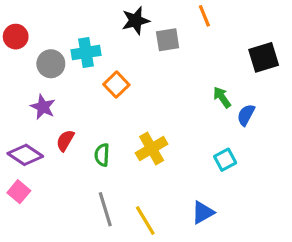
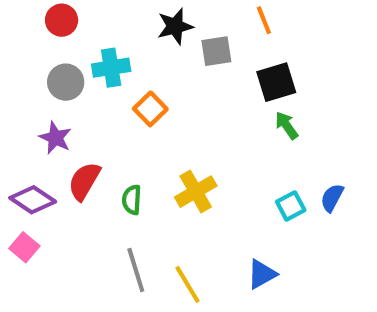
red circle: (16, 37) -> (62, 20), moved
black square: (264, 57) -> (276, 82), moved
blue semicircle: (246, 115) -> (332, 198), moved
red semicircle: (65, 141) -> (84, 181), size x1.4

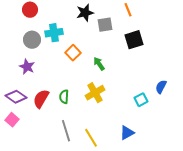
green arrow: (287, 125) -> (99, 64), moved
red semicircle: (84, 181) -> (41, 99), moved
blue semicircle: (332, 198) -> (161, 87), moved

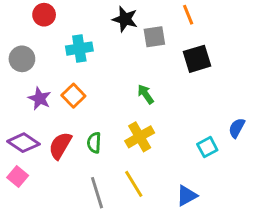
black star: (85, 13) -> (125, 19), turned 30
gray circle: (32, 40) -> (22, 59), moved
orange square: (73, 53) -> (73, 96), moved
yellow line: (91, 138) -> (134, 184), moved

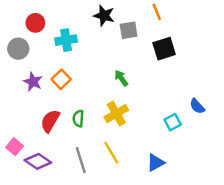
red circle: (44, 15) -> (35, 23), moved
blue semicircle: (237, 128) -> (197, 106), turned -70
purple diamond: (23, 143) -> (38, 161), moved

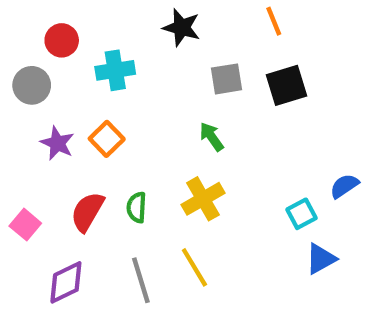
gray square: (129, 30) -> (227, 79), moved
blue semicircle: (197, 106) -> (344, 186), turned 98
pink square: (15, 147) -> (25, 225), moved
purple diamond: (38, 161) -> (66, 282), turned -60
blue triangle: (156, 163) -> (321, 259), moved

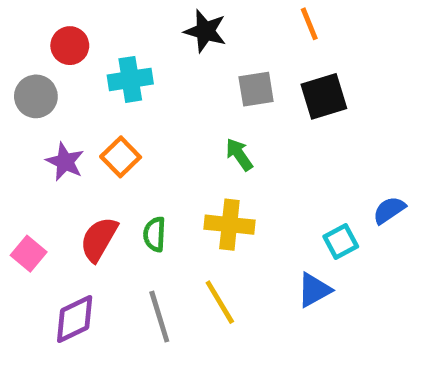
yellow cross: (203, 199) -> (229, 225), turned 36
blue triangle: (321, 259) -> (314, 290), moved

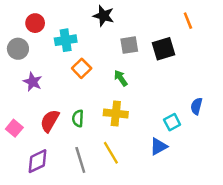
orange line: (309, 24) -> (188, 21), moved
orange square: (121, 157) -> (82, 68), moved
blue semicircle: (389, 210) -> (196, 106), turned -42

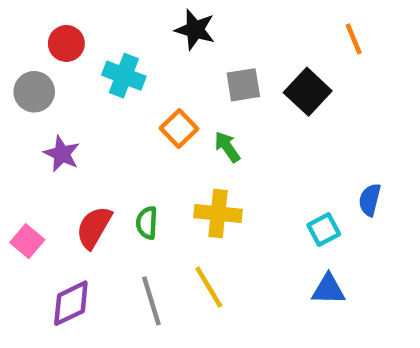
cyan cross: (66, 40) -> (124, 76), turned 30
black square: (163, 49) -> (308, 92), turned -30
orange square: (82, 68) -> (179, 128), moved
blue triangle: (159, 147) -> (328, 289), moved, turned 30

